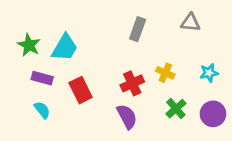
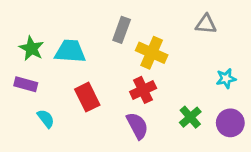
gray rectangle: (138, 29) -> (122, 30), moved
cyan trapezoid: (65, 48) -> (70, 51), turned -116
yellow cross: (165, 73) -> (152, 53), moved, size x1.5
purple rectangle: (42, 78) -> (26, 84), moved

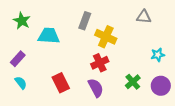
green star: (31, 48) -> (22, 21), moved
purple rectangle: (26, 84) -> (18, 59), turned -63
red rectangle: (87, 97) -> (61, 83), moved
cyan semicircle: (46, 119) -> (21, 83), moved

